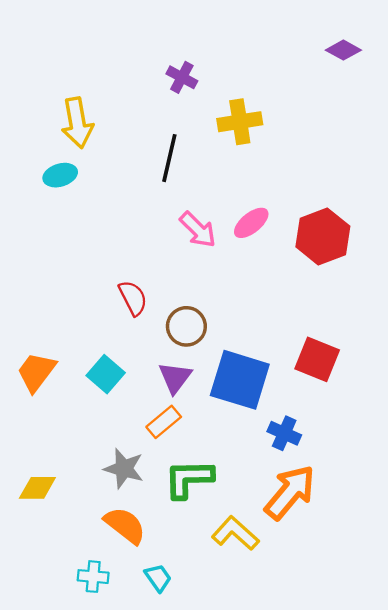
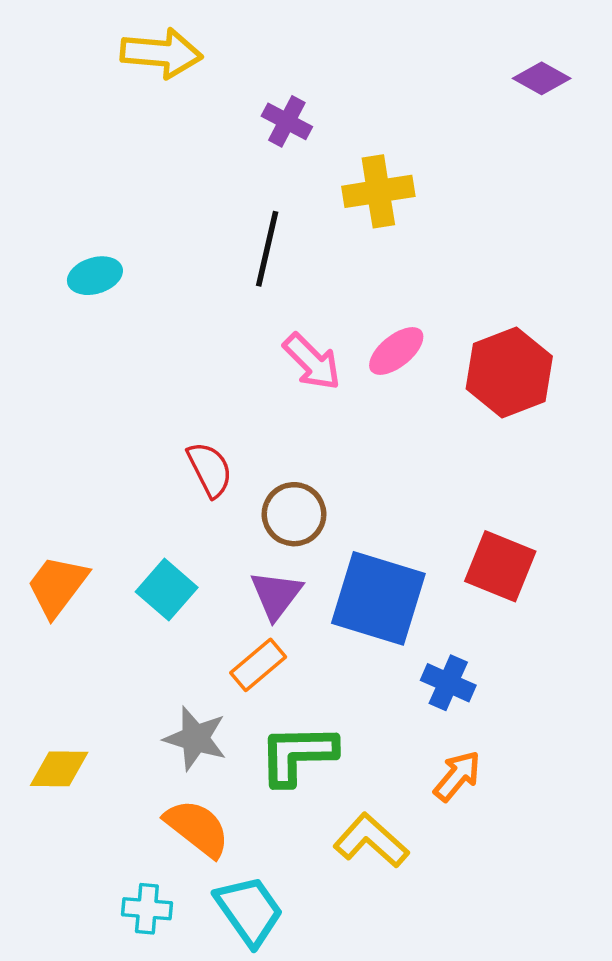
yellow arrow: (77, 123) -> (161, 53), moved, turned -75
orange arrow: (290, 492) -> (457, 776), size x0.6
cyan trapezoid: (158, 578) -> (249, 911), size x1.6

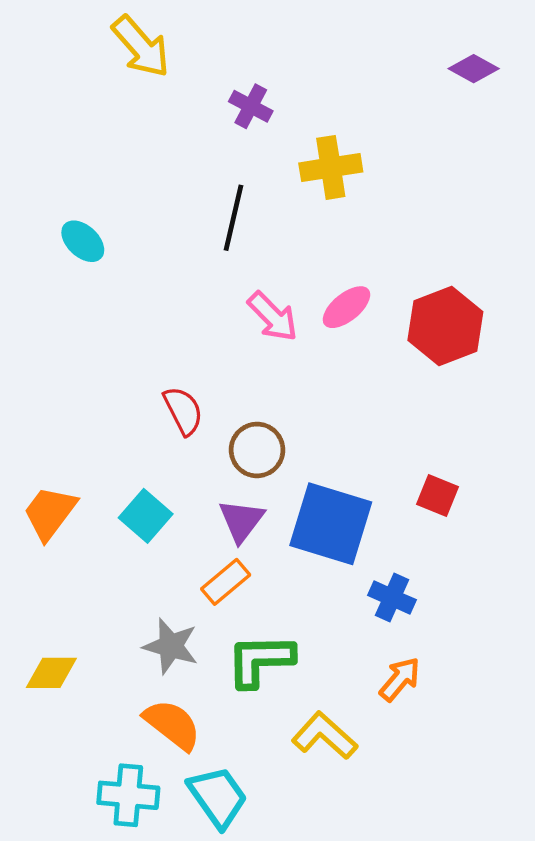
yellow arrow: (161, 53) -> (141, 47), turned 44
cyan ellipse: (95, 276) -> (83, 241), turned 60
red square: (500, 566) -> (438, 495), size x0.7
cyan cross: (147, 909) -> (128, 795), size x1.4

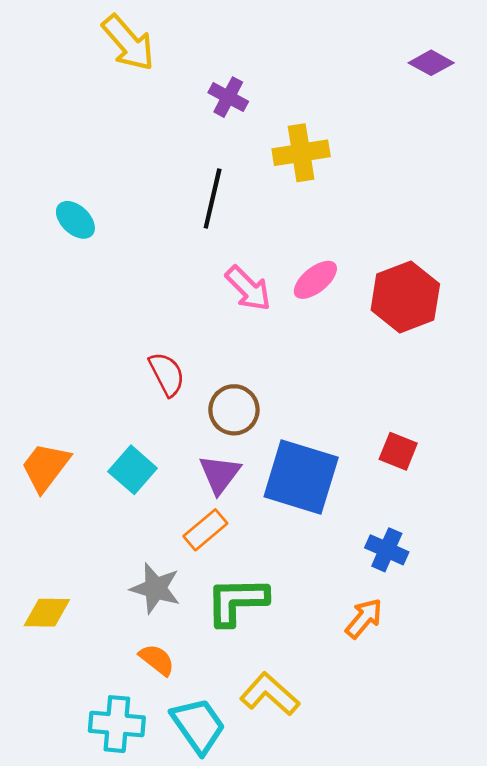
blue cross: (392, 598) -> (387, 550), moved
orange semicircle: (172, 725) -> (157, 660), size x0.7
yellow L-shape: (325, 736) -> (270, 694), moved

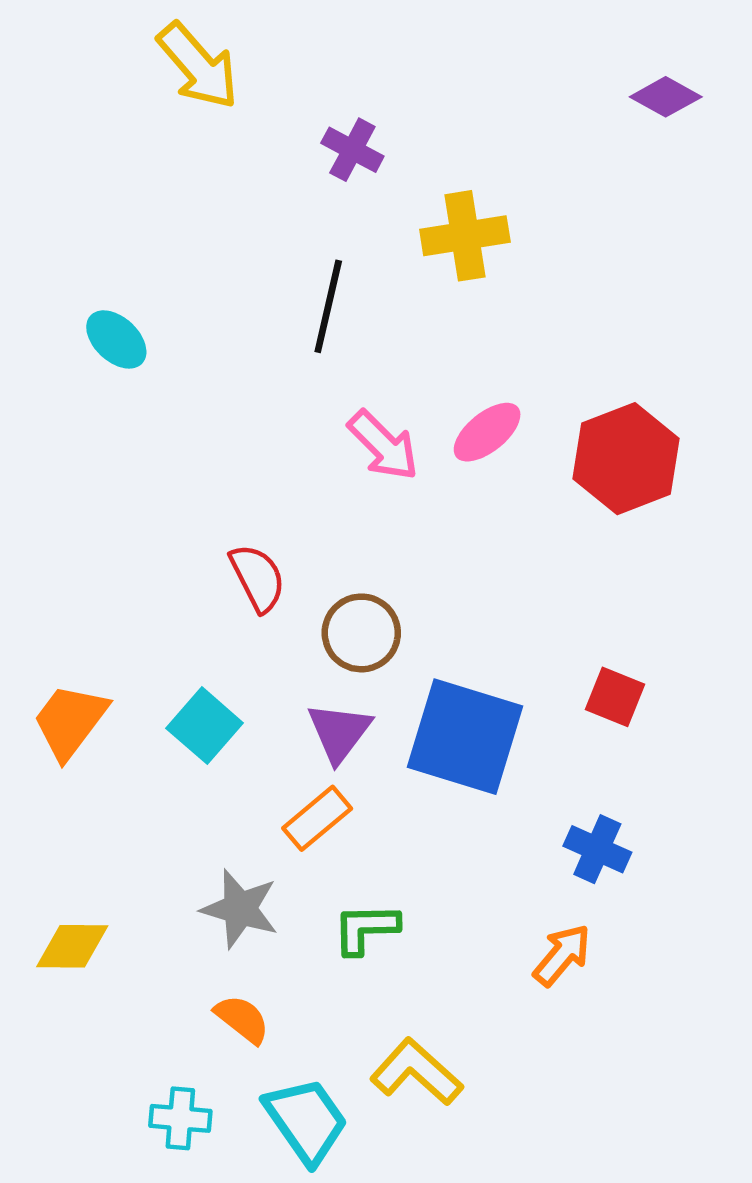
green L-shape: (237, 601) -> (366, 929), size x0.7
cyan cross: (117, 724) -> (180, 1118), size x0.7

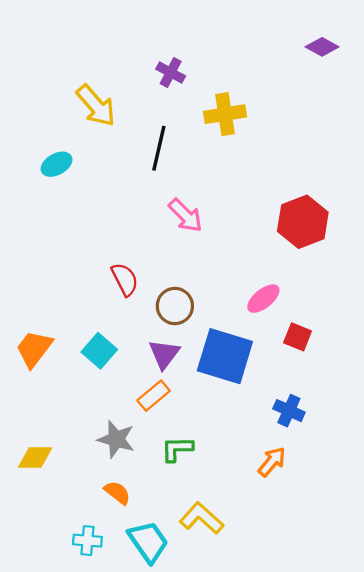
yellow arrow: (198, 66) -> (96, 106), moved
cyan ellipse: (116, 339) -> (57, 164), turned -72
pink ellipse: (487, 432) -> (263, 299), moved

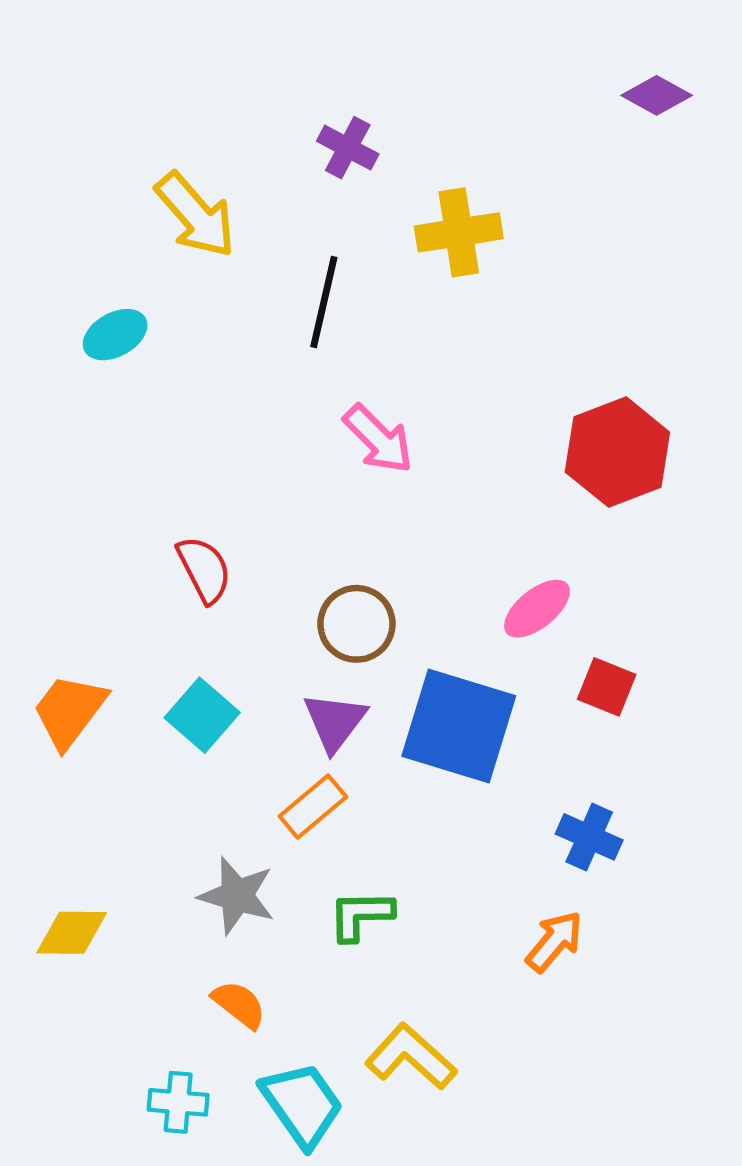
red semicircle: (125, 279) -> (204, 569), moved

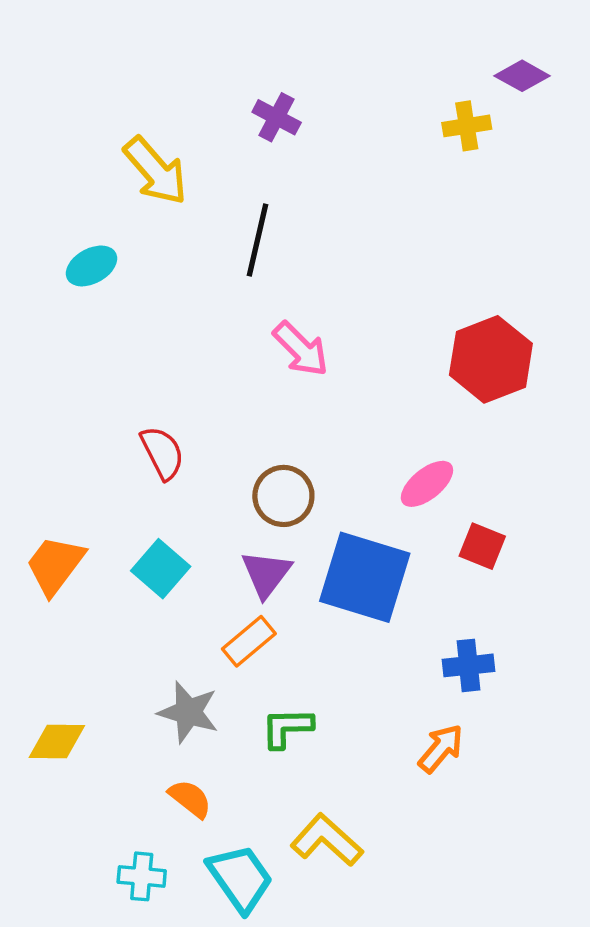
yellow cross: (459, 232) -> (467, 126), moved, size x0.7
blue cross: (589, 837) -> (468, 665), turned -30

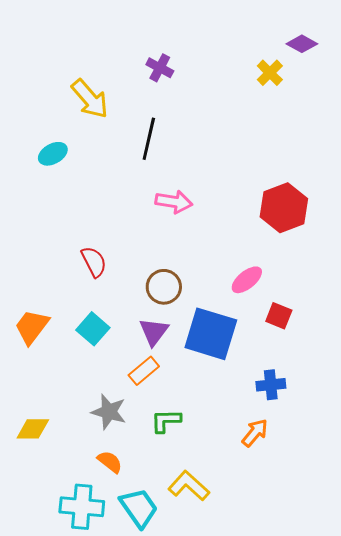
yellow cross: (467, 126) -> (270, 73), turned -36
pink arrow: (301, 349) -> (174, 202), turned -36
cyan cross: (142, 876) -> (82, 507), size x1.6

